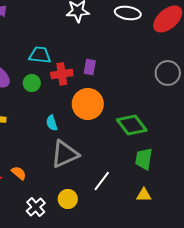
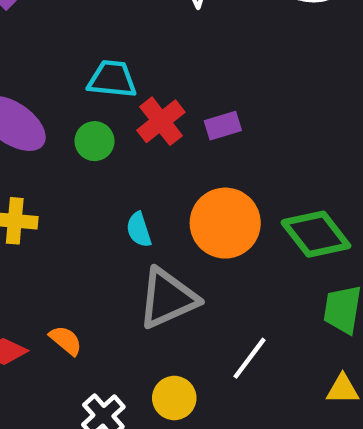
purple rectangle: (90, 67) -> (223, 126), moved, turned 63
red cross: (62, 74) -> (161, 121), turned -30
orange circle: (88, 104) -> (225, 223), moved

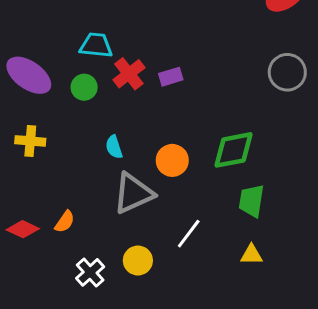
orange circle: (225, 223) -> (172, 160), moved, size x0.7
green diamond: (316, 234) -> (234, 150), turned -63
orange semicircle: (66, 340) -> (65, 222), turned 85

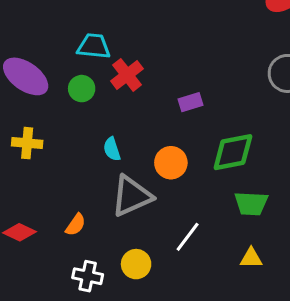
purple rectangle: (171, 77) -> (191, 102), moved
green trapezoid: (251, 201) -> (251, 204), turned -96
orange semicircle: (65, 222) -> (76, 225), moved
white cross: (90, 272) -> (88, 276), turned -36

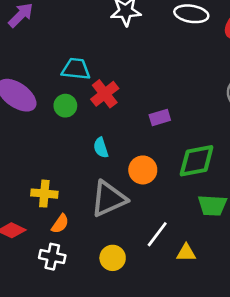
yellow cross: (27, 143) -> (44, 194), moved
cyan semicircle: (112, 149) -> (101, 148), moved
yellow triangle: (251, 258) -> (186, 253), moved
white cross: (88, 276) -> (52, 257), moved

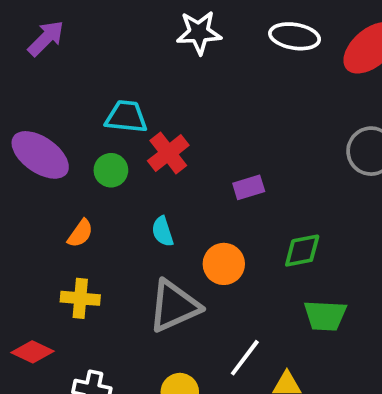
green diamond: (197, 161) -> (302, 251), size x0.7
orange semicircle: (60, 224) -> (80, 233), moved

